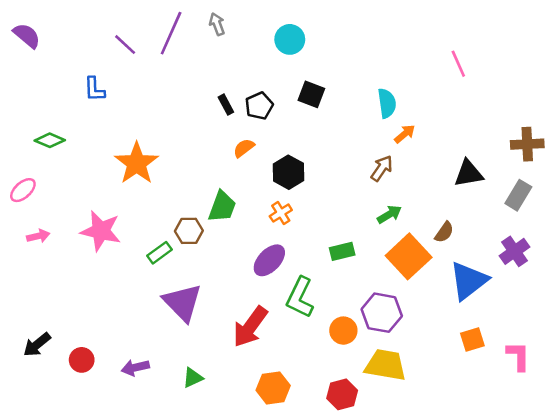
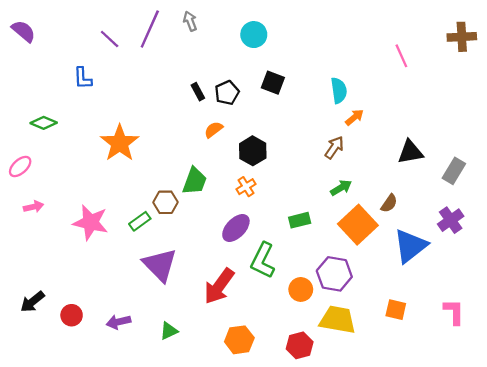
brown cross: (527, 144) -> (462, 37), moved
pink star: (101, 231) -> (91, 222), moved
orange square: (472, 339) -> (396, 310), moved, turned 30

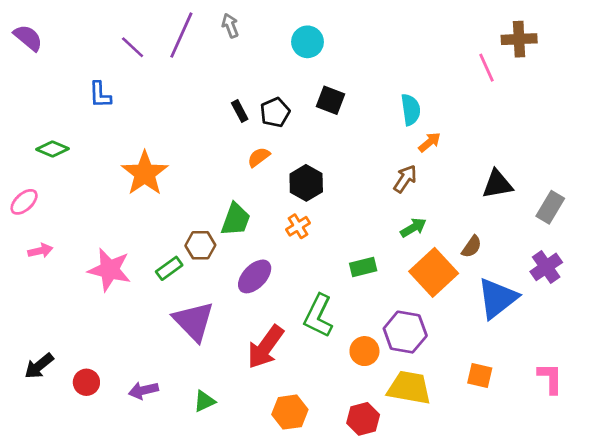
brown cross: (462, 37) -> (519, 39), moved
purple ellipse: (236, 228) -> (255, 276), moved

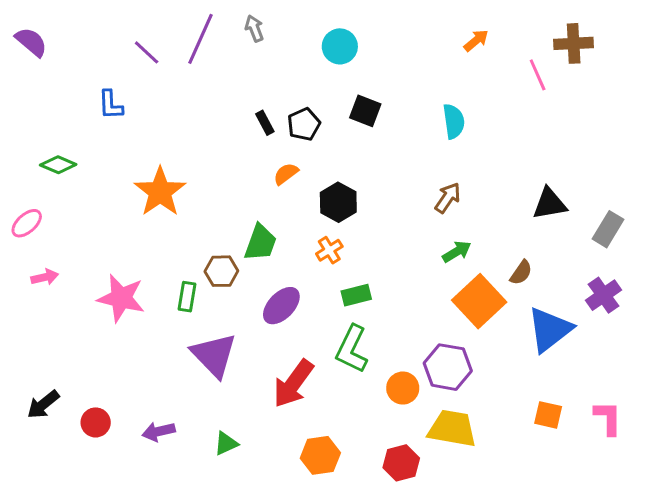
orange arrow: (430, 142) -> (476, 40), moved
green rectangle: (363, 267) -> (356, 295), moved
green rectangle: (169, 268) -> (187, 297), turned -45
orange square: (480, 375) -> (548, 415), moved

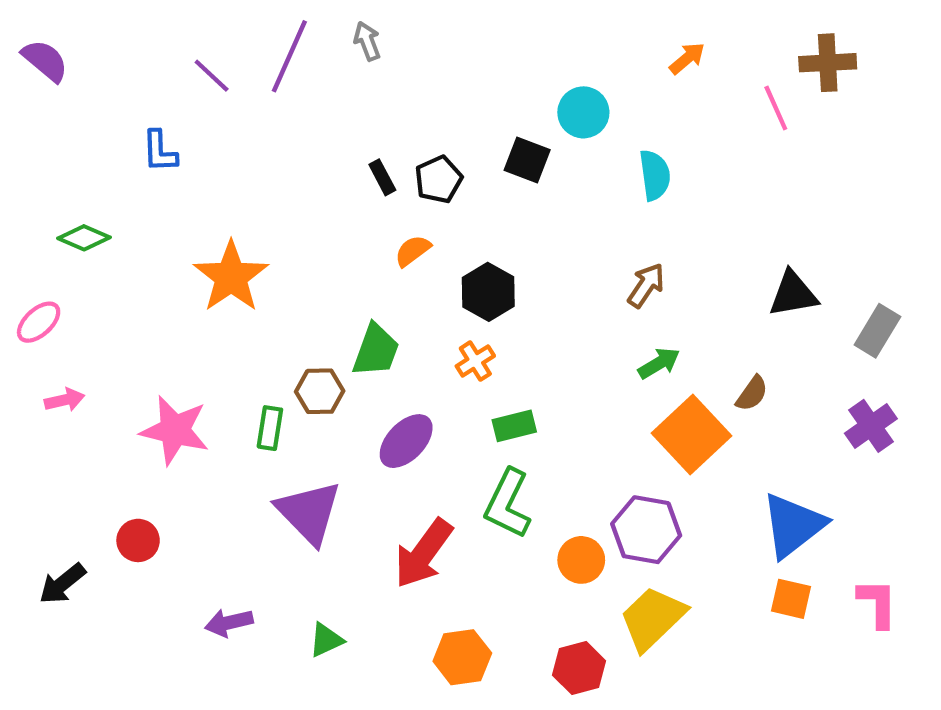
cyan circle: (340, 46) -> (583, 112), moved
blue triangle: (550, 330) -> (793, 525), moved
red circle: (96, 422) -> (138, 540), moved
yellow trapezoid: (452, 428) -> (653, 618), turned -54

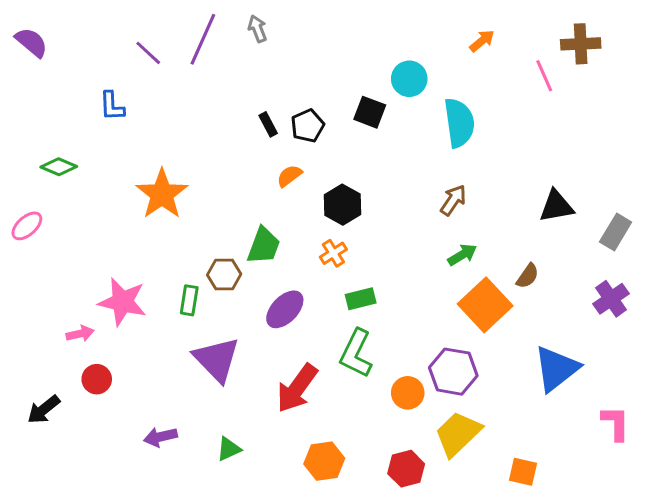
cyan semicircle: (655, 175) -> (459, 123), size x1.4
pink arrow: (65, 400) -> (80, 334), moved
orange square: (791, 599) -> (523, 472), moved

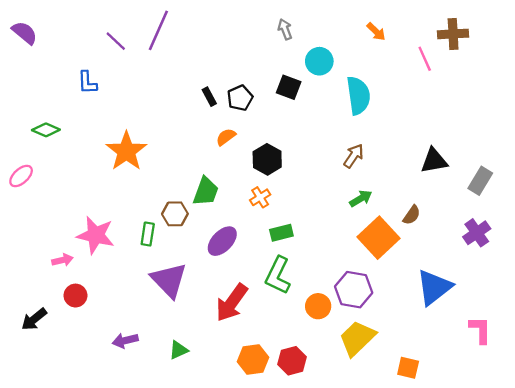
gray arrow: (258, 29) -> (285, 29), moved
orange arrow: (482, 41) -> (376, 32), turned 84
red hexagon: (406, 469) -> (292, 361), moved

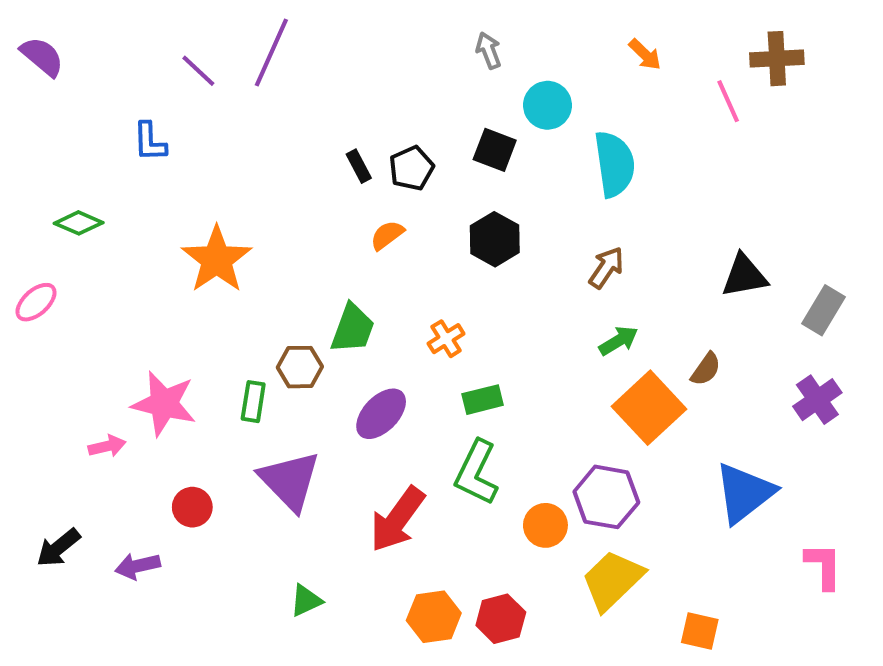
black hexagon: (267, 159) -> (495, 239), moved
red circle: (75, 296) -> (192, 507), moved
purple arrow: (125, 341) -> (137, 566), moved

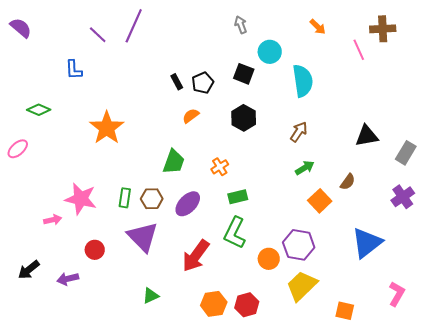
brown hexagon: (300, 367) -> (152, 199), moved
orange square: (649, 408) -> (320, 201), size x0.7
pink L-shape: (824, 566) -> (397, 294), moved, turned 30

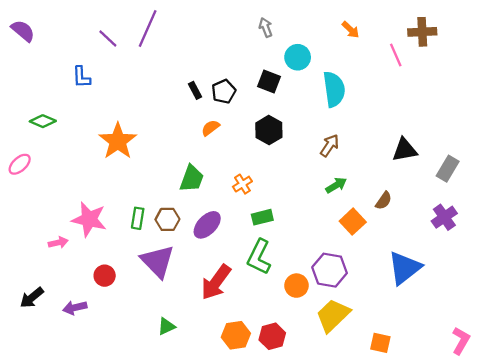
pink L-shape: (397, 294) -> (461, 341), moved

